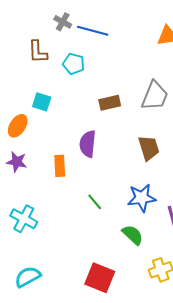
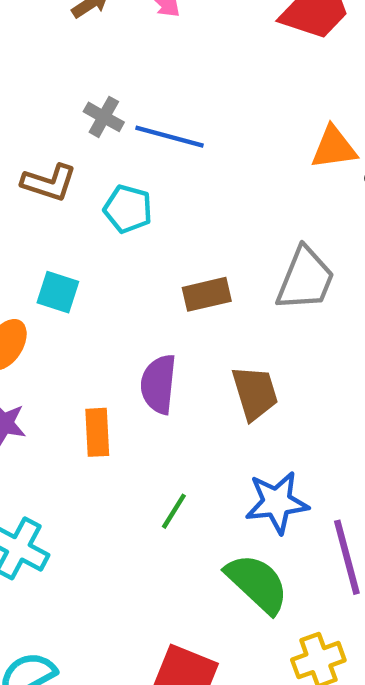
brown L-shape: (38, 52) -> (49, 183), turned -70
brown trapezoid: (149, 148) -> (255, 393), moved
green line: (95, 202) -> (174, 511), turned 72
green semicircle: (133, 235) -> (257, 583), size x1.4

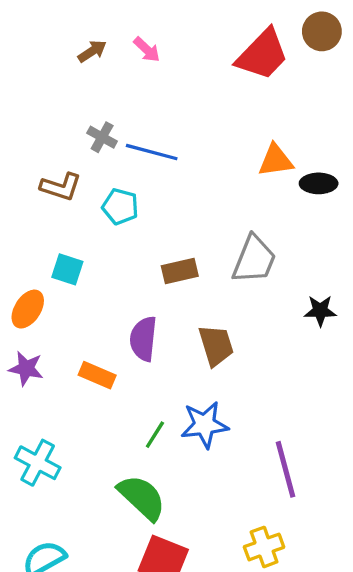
orange rectangle: (97, 432) -> (97, 375), turned -64
blue star: (277, 502) -> (205, 425), moved
green semicircle: (257, 583) -> (142, 497), moved

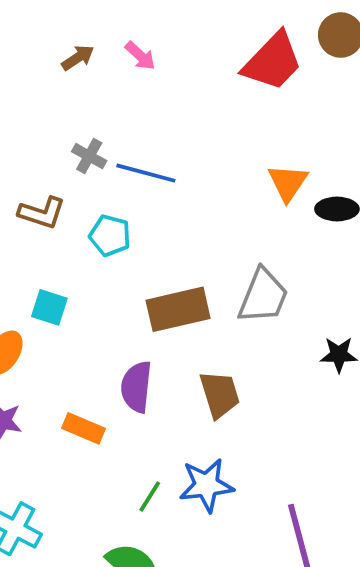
orange triangle: (276, 160) -> (288, 183), turned -48
brown rectangle: (180, 271) -> (178, 309), size x1.5

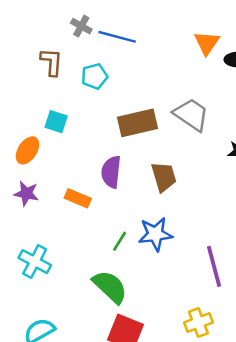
brown L-shape: (42, 213) -> (51, 62), turned -104
cyan pentagon: (110, 235) -> (94, 76), turned -30
gray trapezoid: (263, 296) -> (191, 115), turned -78

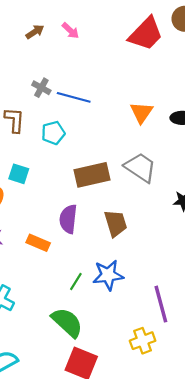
orange triangle: (207, 43) -> (141, 112), moved
yellow cross: (198, 323) -> (143, 341), moved

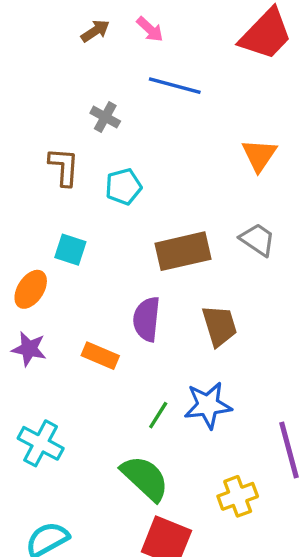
blue line: (74, 97) -> (175, 86), moved
gray trapezoid: (140, 167) -> (258, 240), size x0.7
yellow cross: (143, 341) -> (238, 496), moved

